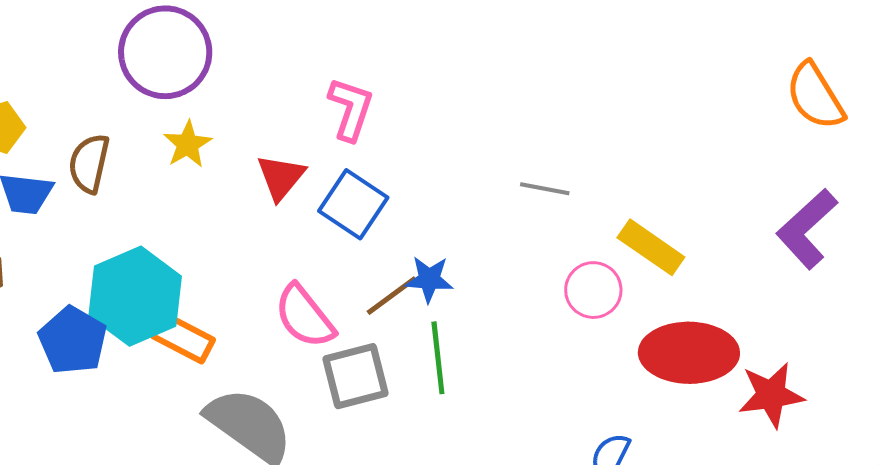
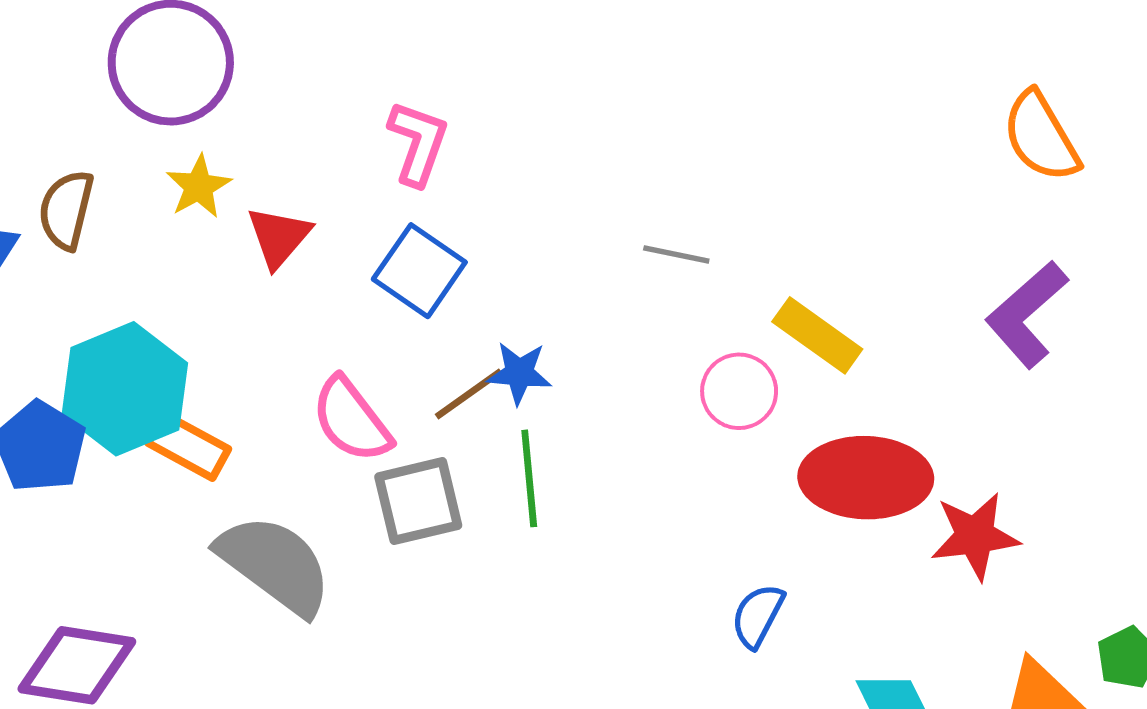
red triangle: (281, 177) -> (279, 237), moved

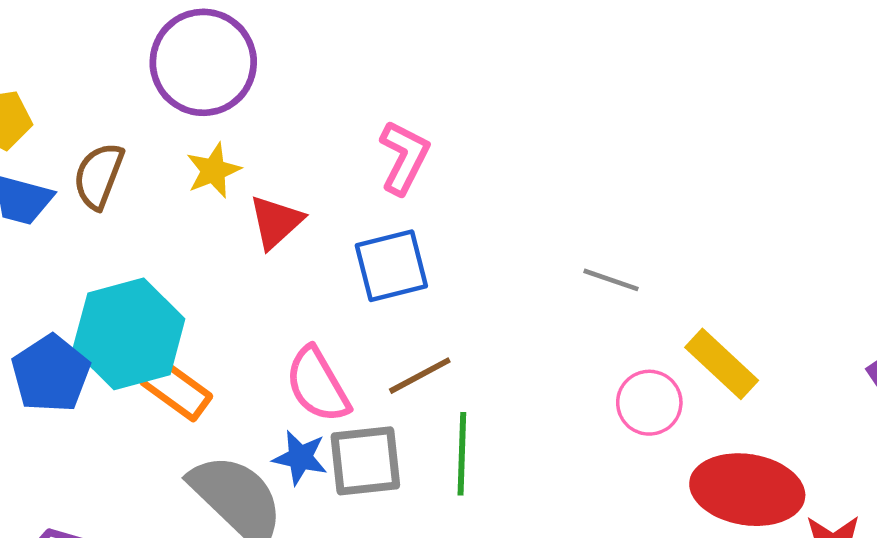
blue square: (419, 271) -> (391, 266), turned 34
blue star: (519, 373) -> (300, 458), moved

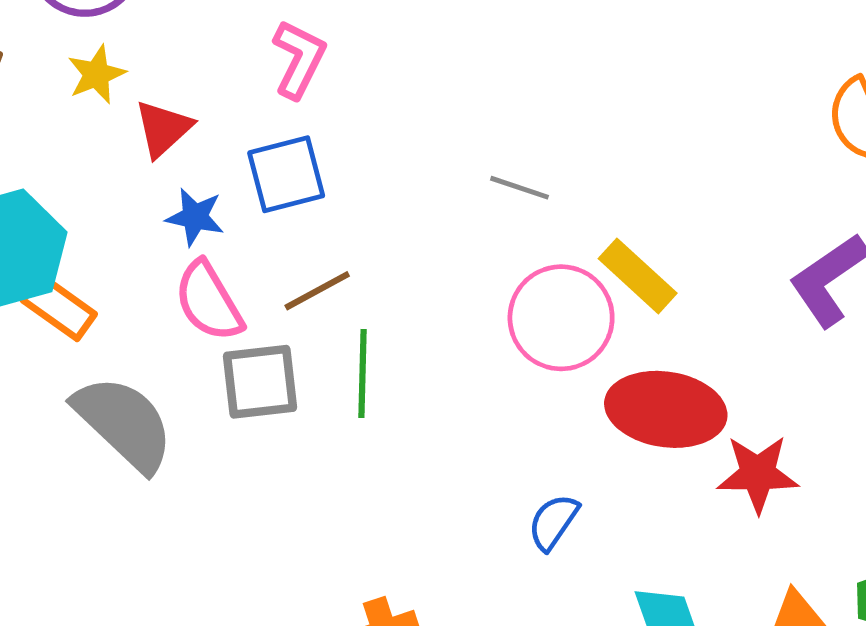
pink circle: (649, 403) -> (561, 318), size x1.5
blue star: (300, 458) -> (195, 217), moved

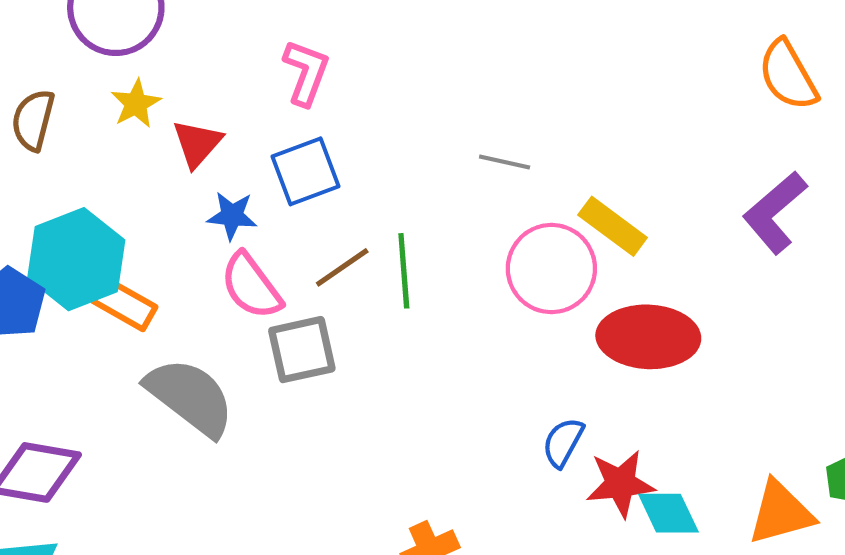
green line: (362, 373) -> (404, 271), moved
red star: (758, 474) -> (620, 484), moved

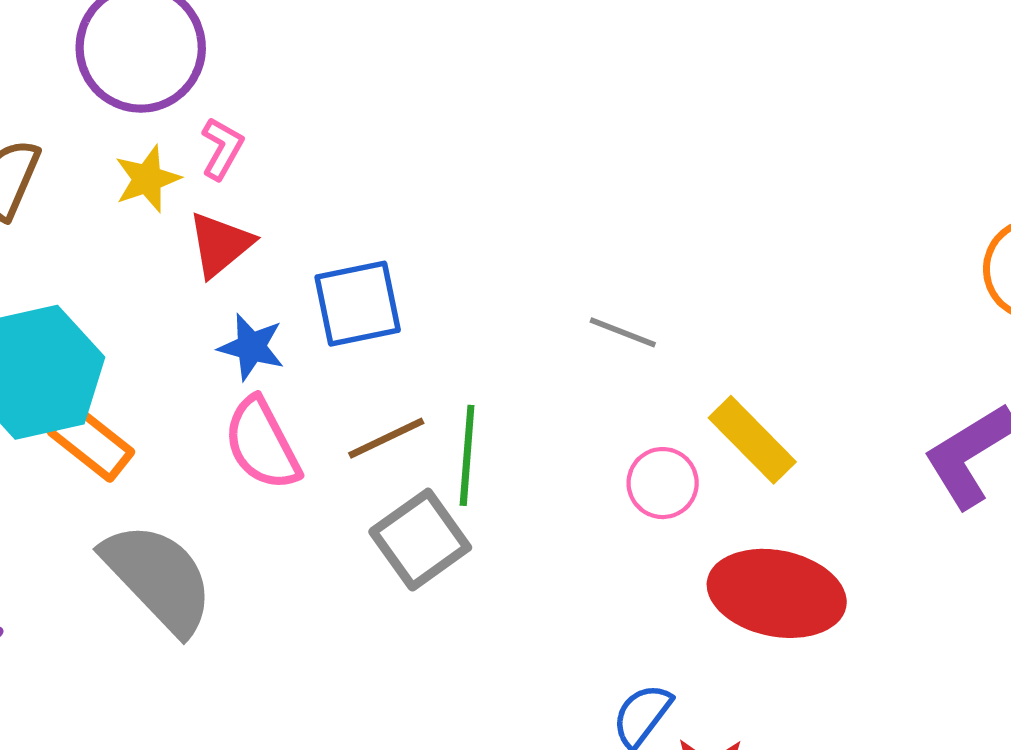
pink L-shape: (306, 73) -> (222, 148), moved, size x0.7
pink circle: (551, 269) -> (663, 483), size x0.6
gray square: (302, 350) -> (420, 540), moved, turned -32

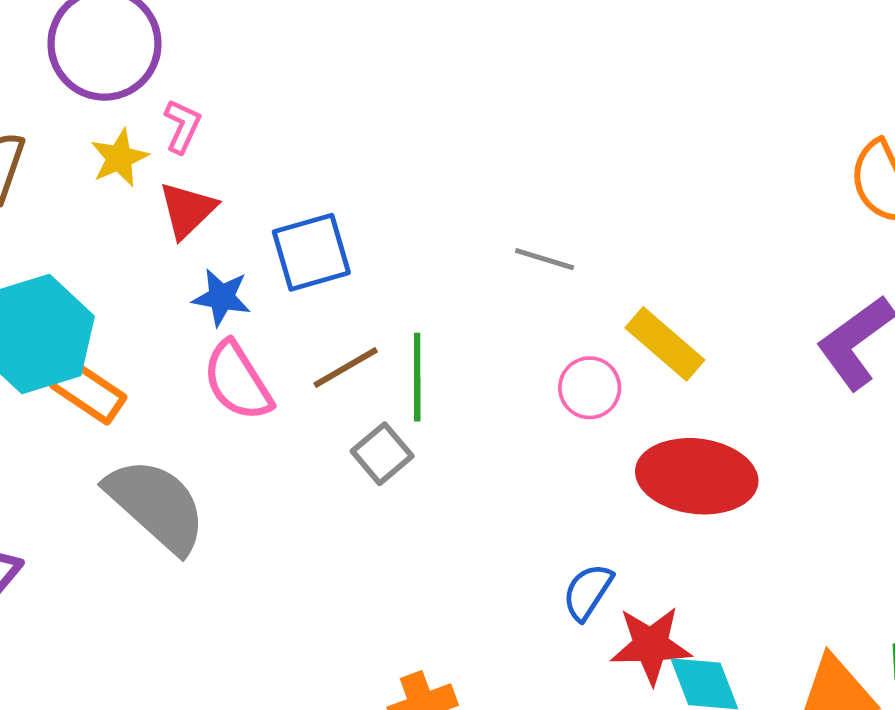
gray square: (420, 540) -> (382, 454), size x0.7

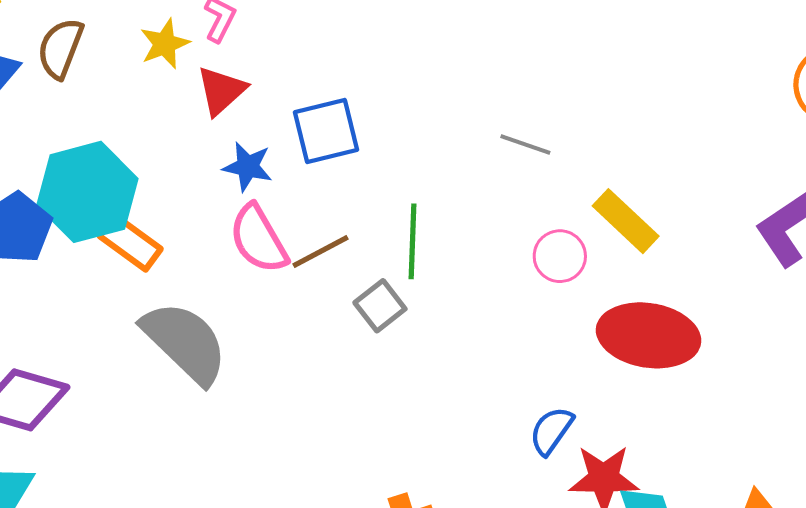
brown line: (346, 368) -> (321, 252), moved

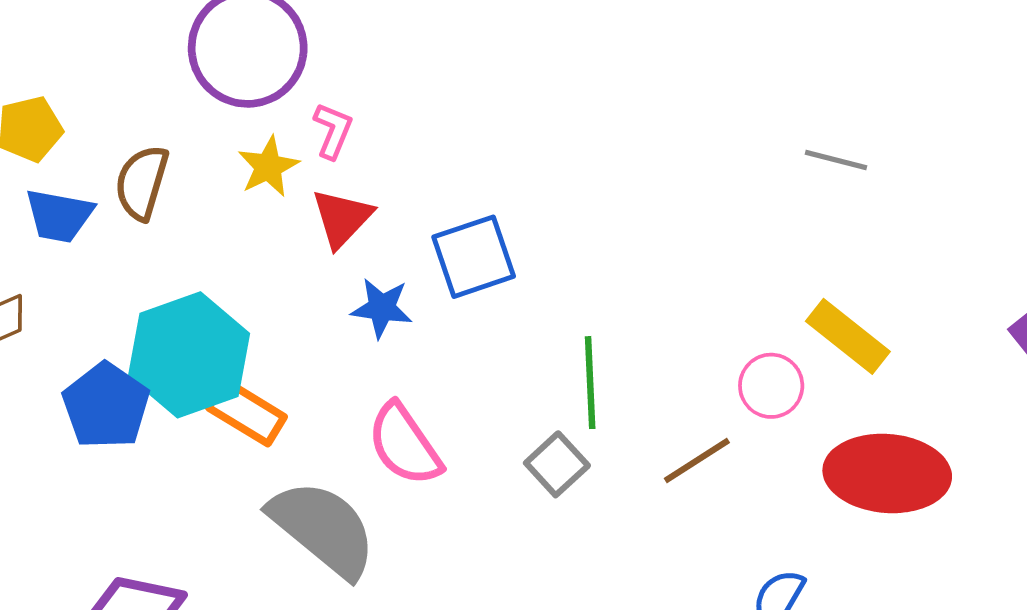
gray line: (525, 145) -> (836, 160), moved
pink semicircle: (258, 239) -> (404, 444), moved
brown line: (321, 252) -> (697, 460), moved

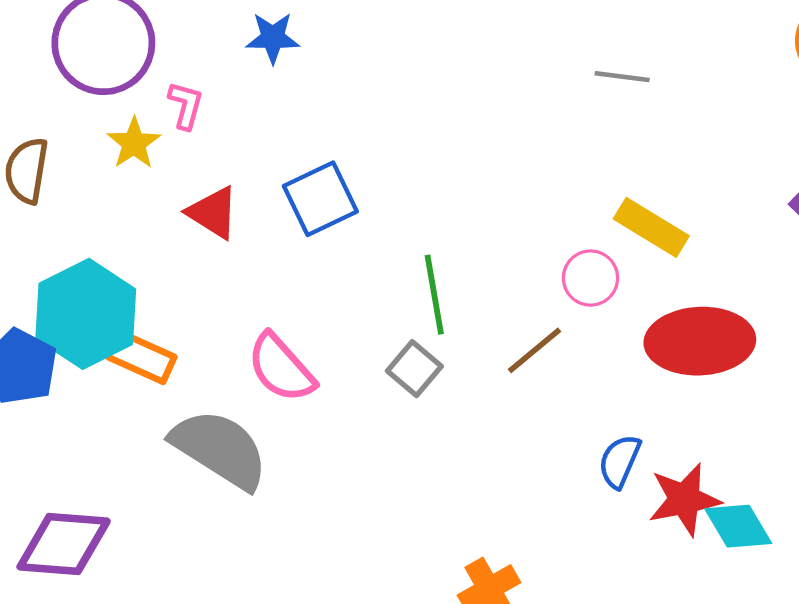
red triangle: (342, 218) -> (213, 213), moved, turned -34
blue star: (382, 308) -> (273, 38), moved

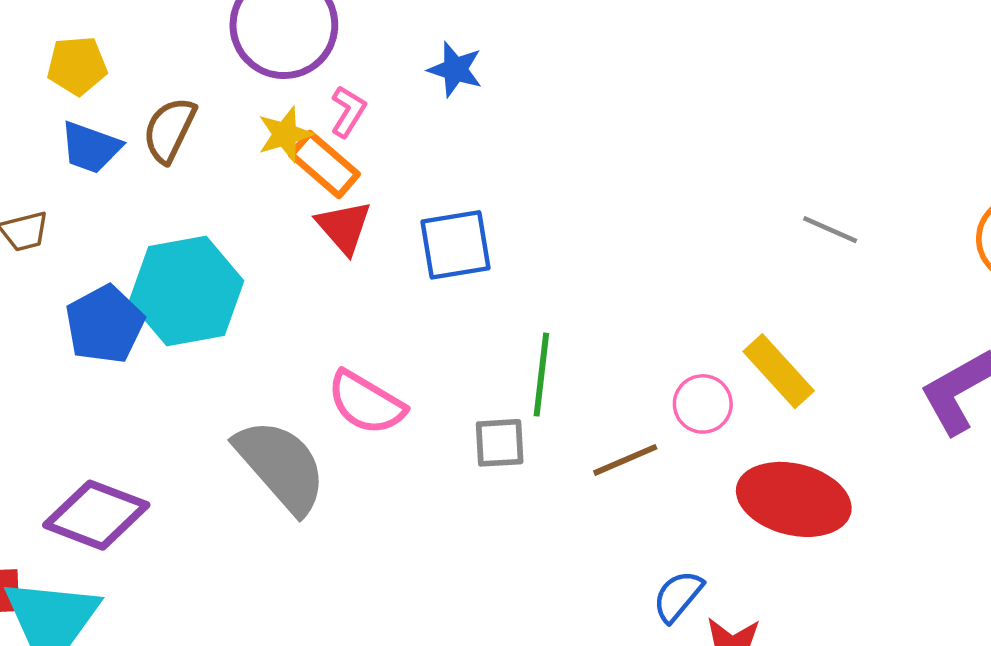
gray line: (622, 77) -> (830, 230), moved
orange rectangle: (141, 357) -> (324, 164), moved
pink semicircle: (281, 368) -> (366, 403), turned -34
gray square: (414, 369) -> (500, 443), turned 30

